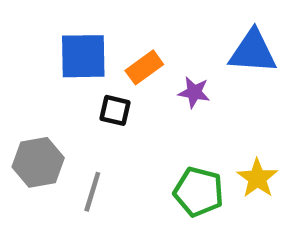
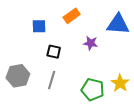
blue square: (83, 56) -> (39, 26), size x0.6
orange rectangle: (144, 67) -> (72, 16), moved
gray line: (92, 192) -> (52, 80), moved

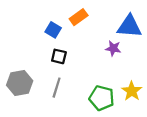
blue square: (39, 26) -> (53, 30), moved, turned 32
purple star: (91, 43) -> (113, 48), moved

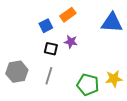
blue square: (53, 30) -> (46, 26), turned 32
purple star: (113, 48) -> (71, 42), moved
yellow star: (132, 91) -> (114, 79), turned 30

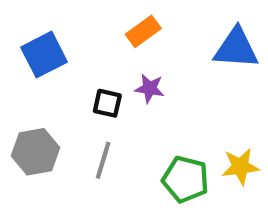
blue square: (46, 26) -> (44, 55), moved, size x1.5

